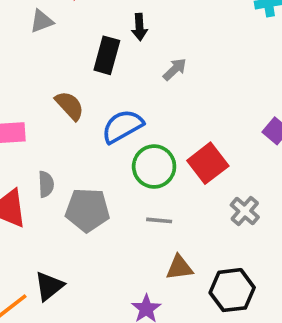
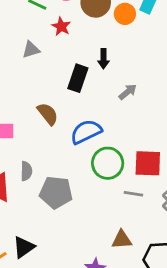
red square: (208, 163) -> (148, 163), turned 36
gray line: (159, 220) -> (133, 194), moved

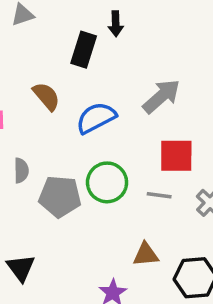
gray arrow: (128, 92) -> (161, 96), moved, size x1.6
green circle: (108, 163) -> (107, 182), moved
black triangle: (24, 247) -> (21, 268), turned -30

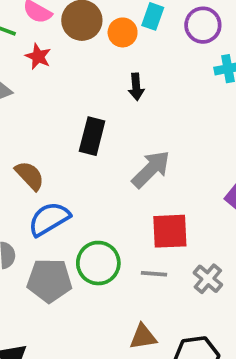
black arrow: (116, 24) -> (136, 87), moved
black rectangle: (84, 50) -> (92, 136), moved
blue semicircle: (96, 118) -> (49, 219), moved

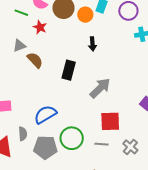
brown semicircle: (30, 176) -> (35, 60), moved

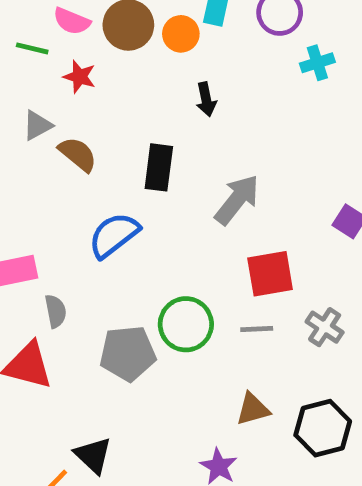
blue semicircle: (45, 114) -> (114, 235), moved
gray semicircle: (23, 134) -> (56, 311), moved

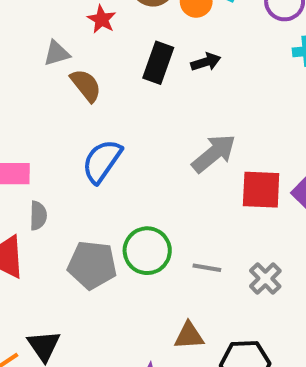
black arrow: (206, 99) -> (206, 62), turned -108
black rectangle: (159, 167) -> (158, 63), moved
blue semicircle: (114, 235) -> (102, 161), turned -30
red square: (270, 274) -> (261, 190), moved

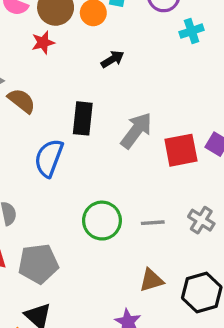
red star: (102, 19) -> (43, 43), moved, turned -30
black rectangle: (158, 63) -> (83, 118), moved
gray pentagon: (92, 265) -> (38, 264), moved

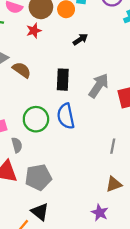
blue semicircle: (49, 158) -> (66, 116), moved, turned -30
green circle: (102, 221) -> (36, 119), moved
gray line: (153, 223) -> (113, 146), turned -72

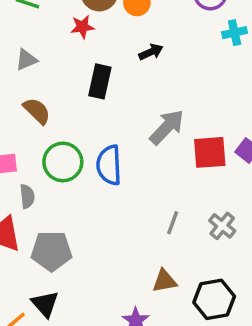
brown semicircle: (22, 70) -> (37, 111), moved
black rectangle: (63, 80) -> (100, 81), moved

